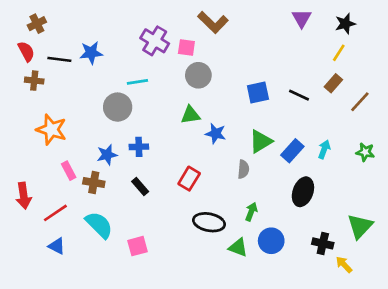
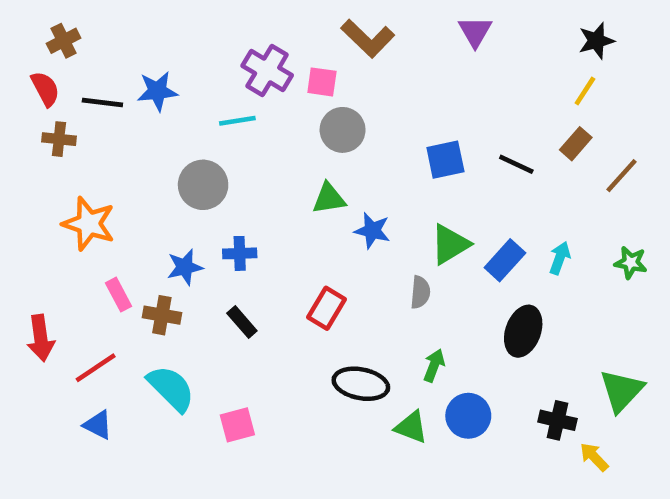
purple triangle: (302, 18) -> (475, 32), moved
cyan line: (137, 82) -> (237, 121), moved

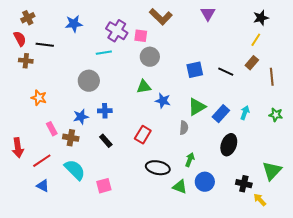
blue star: (157, 91) -> (74, 24), moved
brown line: (622, 176) -> (272, 77), turned -48
orange star: (89, 224) -> (39, 98), size x0.7

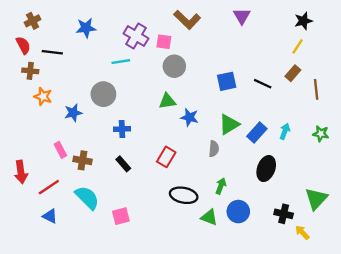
orange star: (39, 98) -> (43, 96), moved
blue star: (81, 117) -> (73, 113), moved

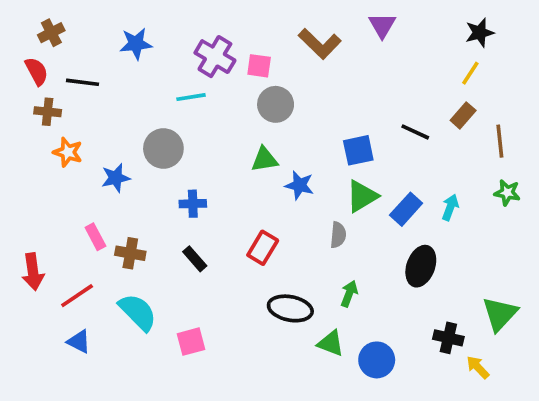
brown L-shape: (187, 20) -> (320, 44), moved
blue square: (227, 81) -> (358, 150), moved
green star: (321, 134) -> (507, 193), moved
blue circle: (238, 212) -> (377, 360), moved

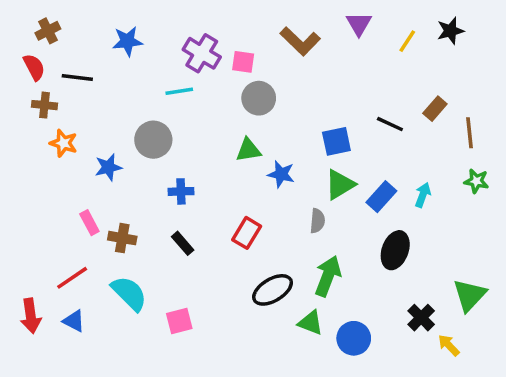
yellow line: (470, 73) -> (407, 41), moved
red arrow: (33, 272) -> (31, 316), moved
green arrow: (349, 294) -> (328, 276), size x1.6
black ellipse: (290, 308) -> (273, 290), turned -42
black cross: (448, 338) -> (421, 318), turned 32

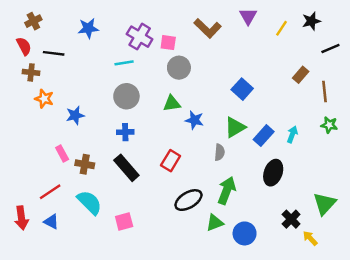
black line: (390, 124) -> (330, 49), moved, turned -48
gray circle: (153, 140) -> (126, 96), moved
blue square: (336, 141) -> (242, 89), moved, turned -36
black rectangle: (183, 243) -> (126, 168), size x1.6
green triangle: (311, 323) -> (215, 223), turned -42

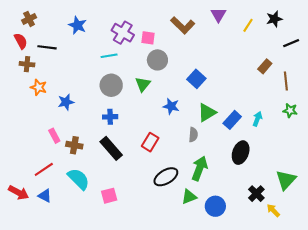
blue star: (88, 28) -> (78, 25), turned 30
blue square: (242, 89) -> (196, 79), moved
green triangle: (172, 103) -> (143, 84), moved, turned -42
red arrow: (21, 218) -> (19, 193), turned -54

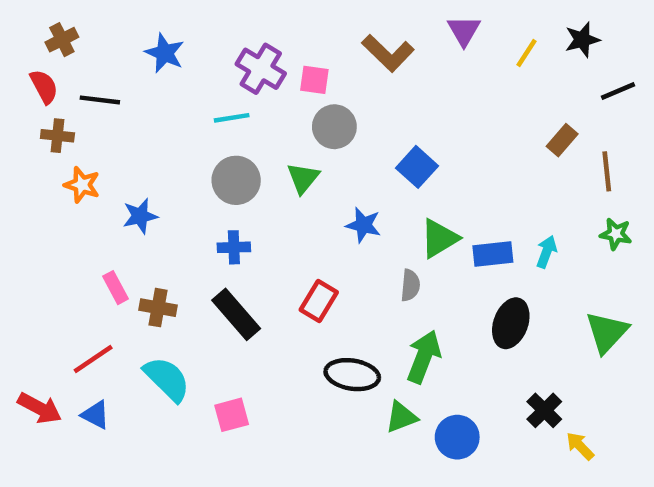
blue rectangle: (232, 120) -> (493, 254), turned 42
black ellipse: (166, 177) -> (352, 375), turned 40
green triangle: (286, 180) -> (607, 332), moved

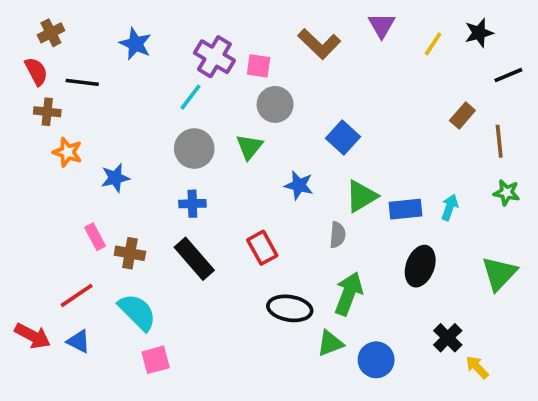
cyan line: (232, 118) -> (191, 97), turned -44
red rectangle: (319, 301) -> (262, 248), turned -60
pink square: (232, 415) -> (156, 360), moved

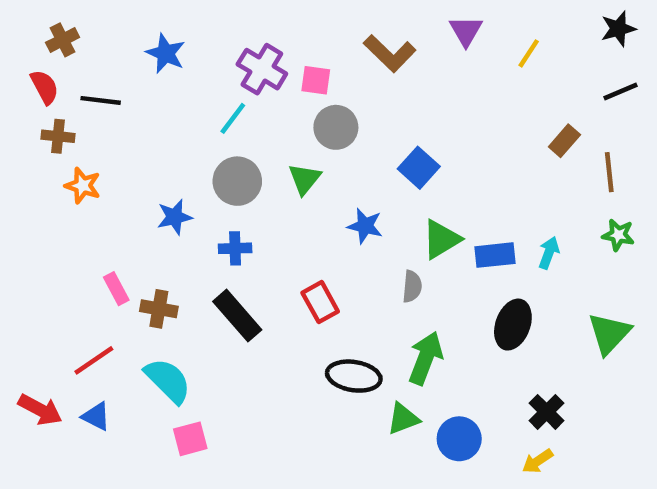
black star: (479, 33) -> (618, 29), moved
blue star: (115, 178) -> (175, 217), moved
yellow arrow: (477, 367) -> (538, 461), moved, turned -80

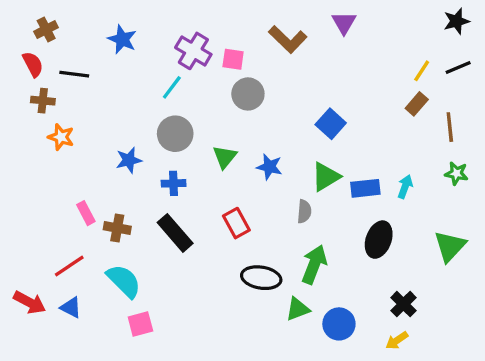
yellow line: (529, 53) -> (422, 71), moved
blue square: (419, 168) -> (331, 124), moved
green triangle: (305, 179) -> (225, 157), moved

